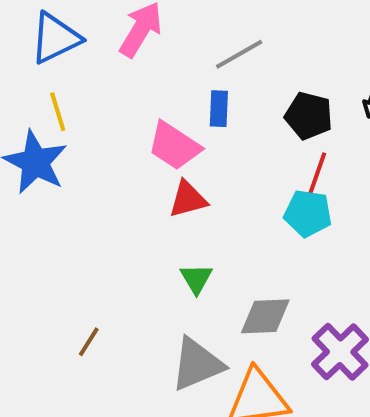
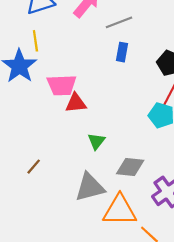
gray line: (239, 54) -> (119, 22), moved
pink trapezoid: (174, 146) -> (62, 85), moved, turned -44
red triangle: (188, 199) -> (76, 103), moved

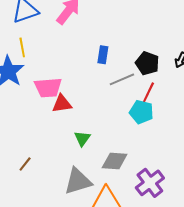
gray line: (119, 22) -> (122, 79), moved

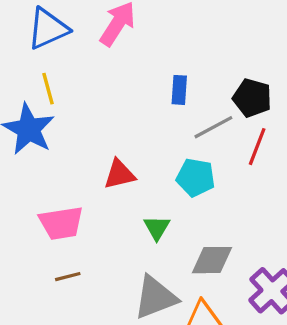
pink trapezoid: (48, 88) -> (61, 223), moved
cyan pentagon: (141, 112) -> (196, 177), moved
brown line: (25, 164) -> (68, 277), turned 42

